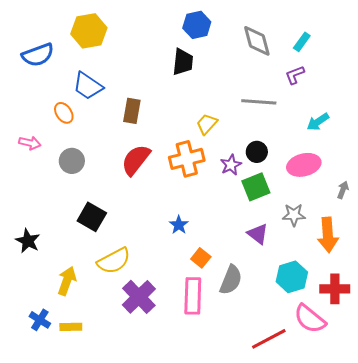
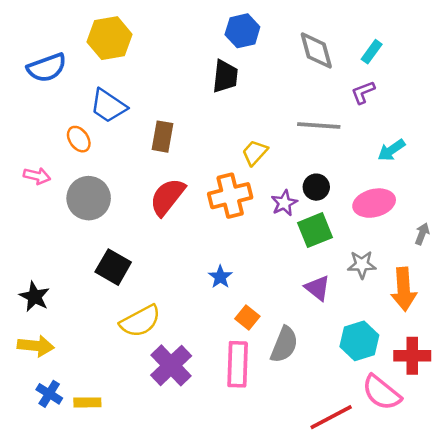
gray circle: (72, 161) -> (89, 198), size x1.4
yellow arrow: (67, 281) -> (36, 346), moved, turned 76

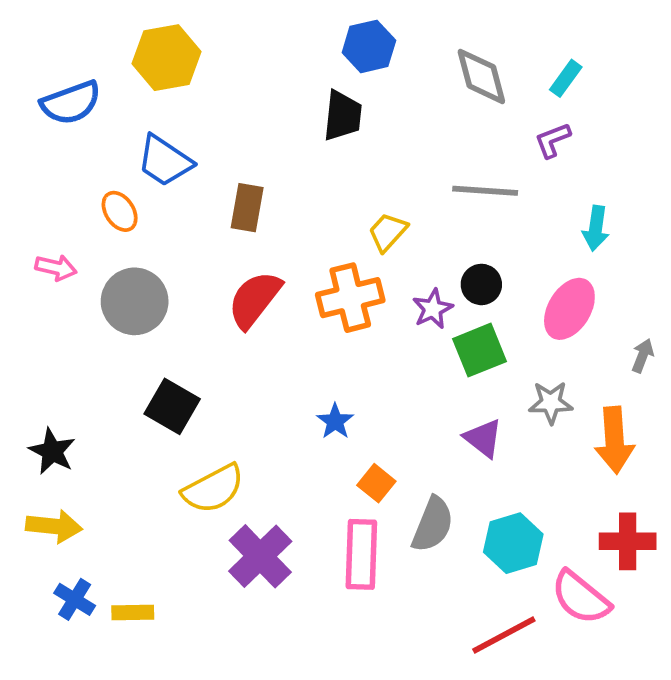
cyan arrow: (391, 150) -> (596, 228), turned -48
pink ellipse: (374, 203) -> (569, 309), turned -45
cyan hexagon: (359, 341) -> (513, 543), moved

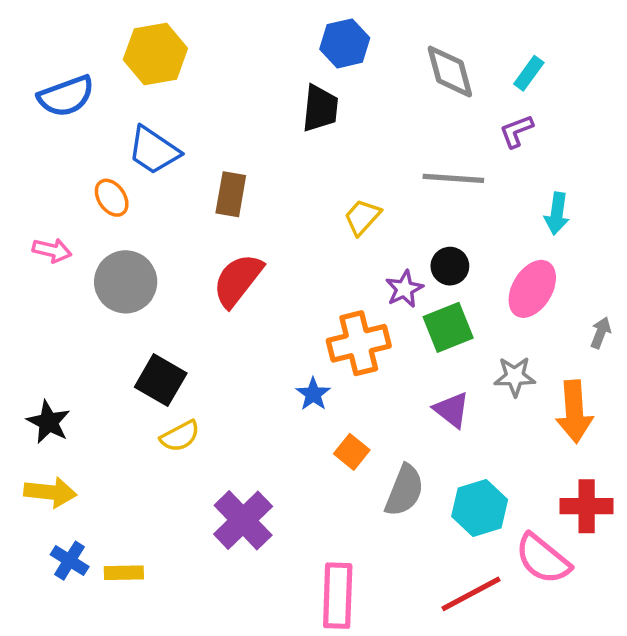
orange cross: (350, 298) -> (359, 343), moved
yellow semicircle: (213, 489) -> (180, 436), moved, size x0.7
pink rectangle: (361, 554) -> (338, 596), moved

